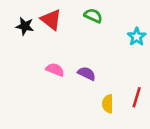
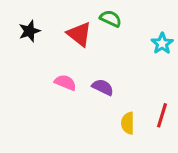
red triangle: (51, 20) -> (79, 34), moved
black star: (25, 26) -> (29, 31), turned -30

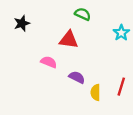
red triangle: (79, 34) -> (69, 40), moved, turned -30
purple semicircle: (103, 87) -> (77, 77), moved

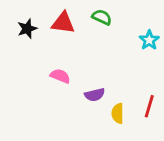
red triangle: (69, 40) -> (63, 23), moved
purple semicircle: (77, 77) -> (95, 95), turned 140

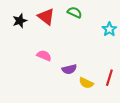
red triangle: (63, 23) -> (46, 17), turned 30
yellow semicircle: (118, 113) -> (86, 83), turned -64

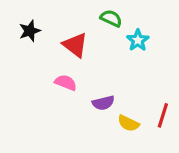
red triangle: (46, 17) -> (75, 45), moved
cyan star: (109, 29) -> (138, 40), moved

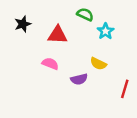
red triangle: (75, 45) -> (57, 35), turned -35
yellow semicircle: (128, 123) -> (98, 64), moved

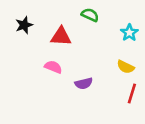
cyan star: (106, 31) -> (129, 33), moved
yellow semicircle: (98, 64) -> (126, 67), moved

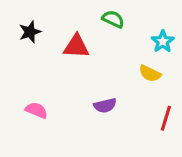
pink semicircle: (53, 67) -> (36, 110), moved
yellow semicircle: (126, 67) -> (150, 73), moved

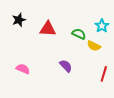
green semicircle: (113, 19) -> (79, 34), moved
purple semicircle: (105, 105) -> (66, 66), turned -120

